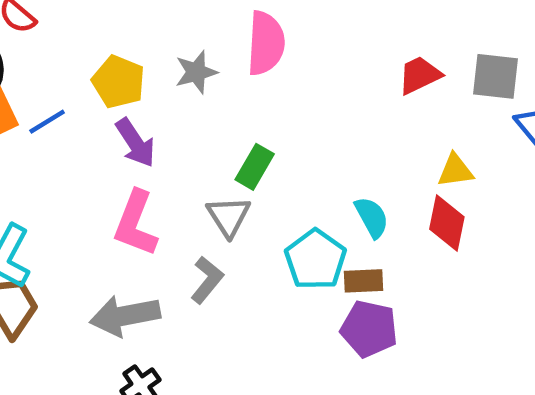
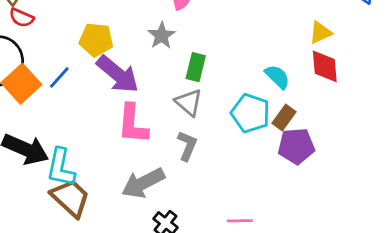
gray star: (196, 72) -> (162, 36), moved
purple arrow: (135, 143) -> (118, 74), size x1.4
brown rectangle: (364, 281) -> (284, 118), turned -35

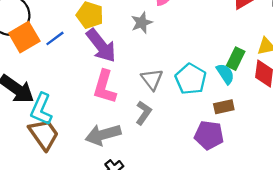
green rectangle: (196, 67) -> (236, 59), moved
cyan pentagon: (250, 113) -> (191, 79), moved
brown rectangle: (284, 118) -> (224, 107), turned 30
purple pentagon: (296, 146) -> (209, 135), moved

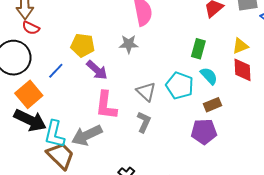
gray star: (142, 23) -> (129, 44), turned 30
orange square: (24, 37) -> (29, 94), moved
purple arrow: (101, 46) -> (97, 70), size x0.7
green rectangle: (236, 59) -> (198, 49), moved
gray arrow: (103, 135) -> (87, 135), moved

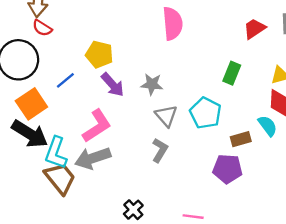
gray star: (129, 44) -> (152, 84), moved
cyan semicircle: (209, 76) -> (268, 126), moved
pink L-shape: (106, 105) -> (97, 126), moved, turned -136

